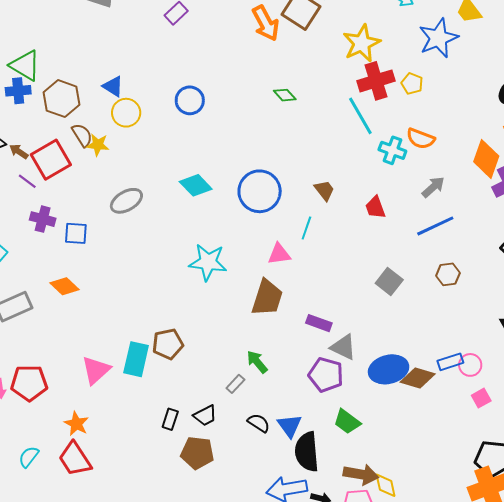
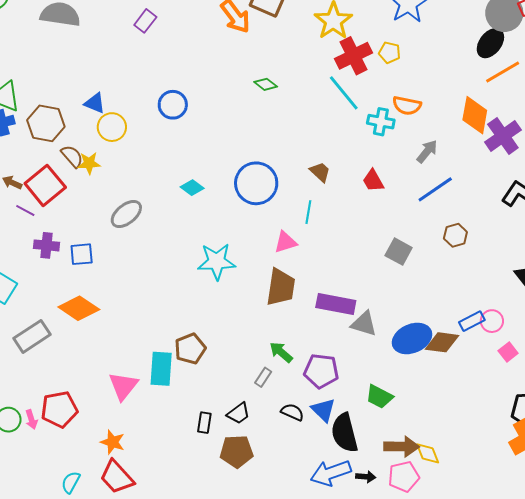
cyan diamond: (196, 185) -> (192, 188), size x0.7
orange diamond: (64, 286) -> (79, 308), size x1.4
purple rectangle: (319, 323) -> (336, 304), size x1.5
purple pentagon: (326, 375) -> (321, 371), moved

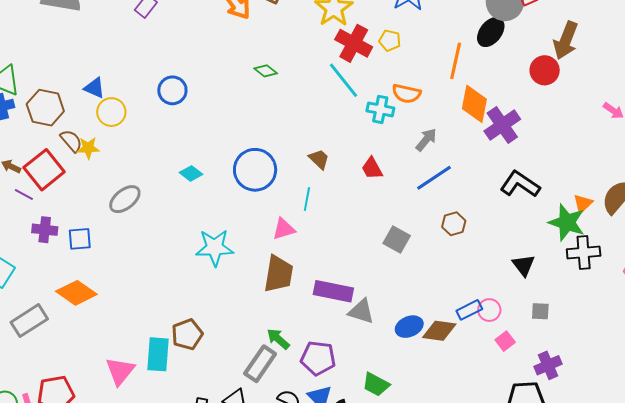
red cross: (354, 56) -> (354, 43), turned -36
orange line: (503, 72) -> (456, 61), moved, turned -48
blue ellipse: (412, 338) -> (409, 327), size x0.7
gray rectangle: (263, 377) -> (260, 364), size x1.8

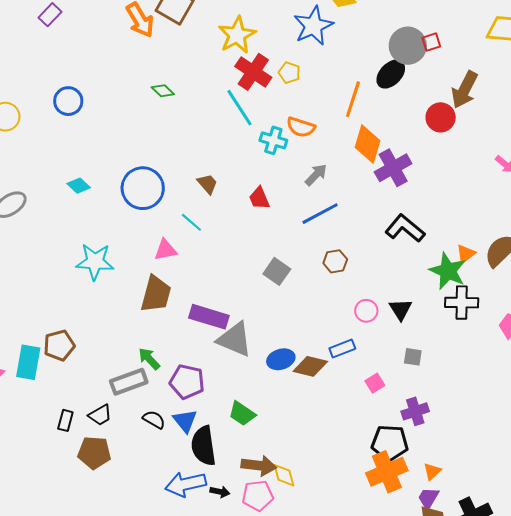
cyan line: (307, 199) -> (191, 222), turned -65
pink circle: (489, 310) -> (366, 311), moved
gray triangle: (361, 311) -> (235, 339), size x1.4
gray rectangle: (260, 364) -> (129, 382), turned 30

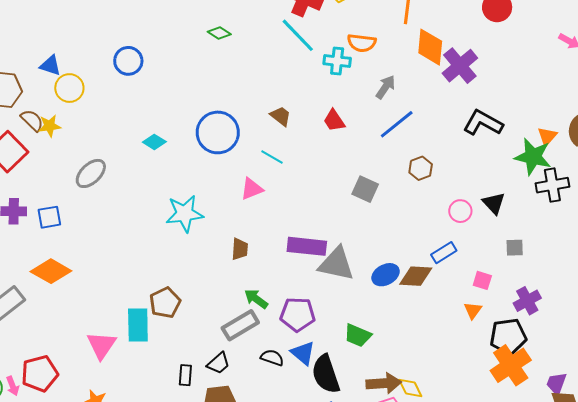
brown trapezoid: (156, 294) -> (240, 249), moved, size x0.6
pink square: (375, 383) -> (482, 280), turned -30
orange triangle: (432, 471) -> (473, 310), moved

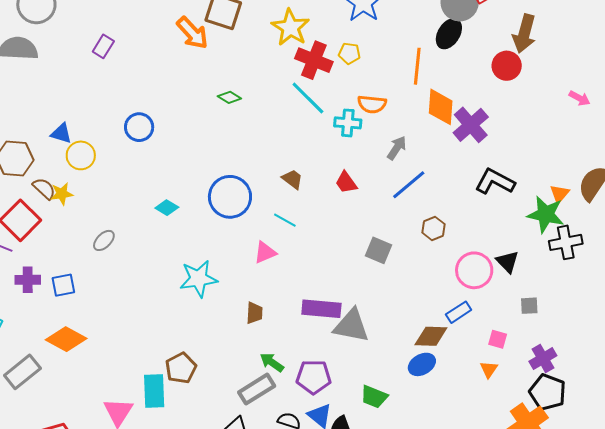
gray ellipse: (91, 173) -> (104, 240), size x0.7
pink circle: (460, 211) -> (474, 270), size x1.6
blue ellipse: (386, 275) -> (422, 364), moved
black pentagon: (508, 336) -> (548, 392), moved, turned 30

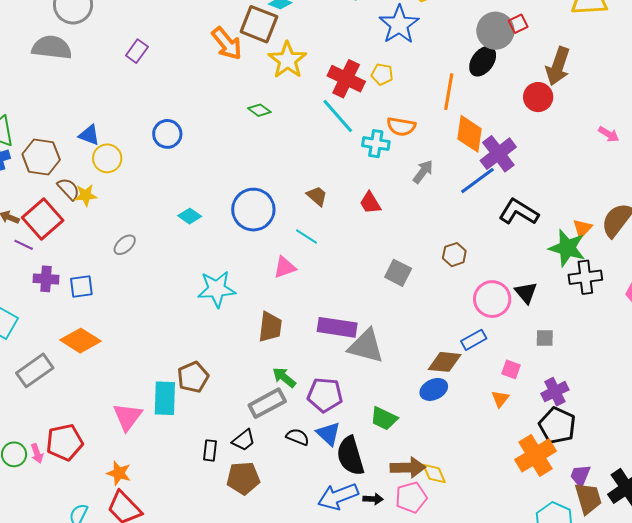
yellow star: (290, 27) -> (287, 60), moved
blue line: (409, 185) -> (477, 181), moved
brown trapezoid: (254, 313) -> (270, 327), size x1.4

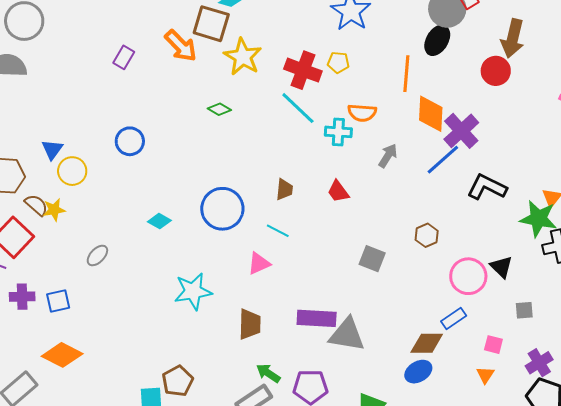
purple rectangle: (137, 51) -> (124, 57), moved
blue triangle: (89, 135) -> (52, 149), turned 50
brown trapezoid: (317, 196) -> (284, 189), turned 60

